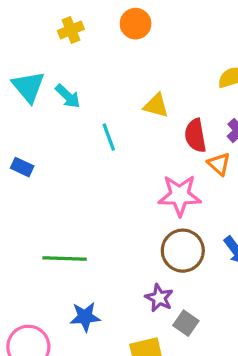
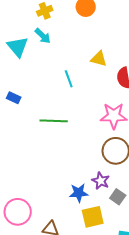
cyan arrow: (68, 96) -> (43, 36), moved
green line: (65, 258) -> (54, 121), moved
blue star: (85, 317) -> (79, 193), moved

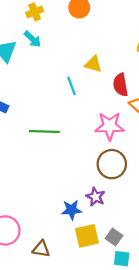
cyan line: (69, 79) -> (72, 86), moved
gray square: (118, 197) -> (114, 237), moved

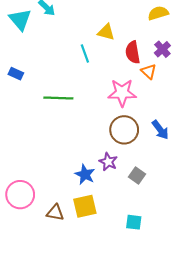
blue star: (72, 210) -> (85, 174), turned 30
yellow square: (87, 236) -> (85, 206), moved
gray square: (114, 237) -> (137, 175), moved

